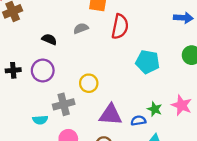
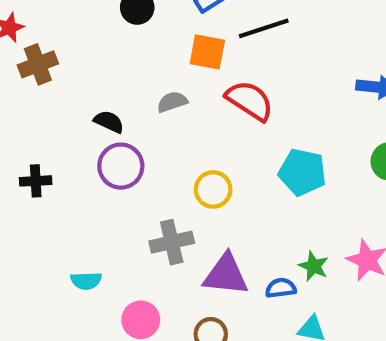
red semicircle: (120, 27) -> (250, 101), turned -70
purple circle: (43, 71) -> (121, 166), moved
yellow circle: (89, 83) -> (213, 189), moved
gray cross: (64, 104) -> (172, 242), moved

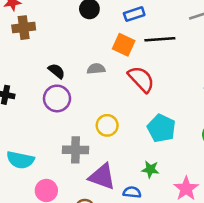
green star: (314, 266) -> (150, 169), moved, turned -30
cyan semicircle: (86, 281) -> (20, 160), size x1.5

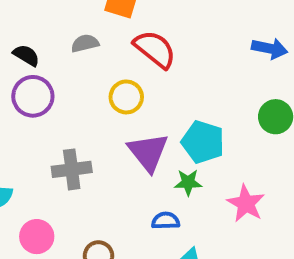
yellow circle: (107, 125) -> (126, 97), moved
cyan pentagon: (161, 128) -> (203, 142), moved
purple triangle: (102, 177) -> (148, 152), moved, turned 40

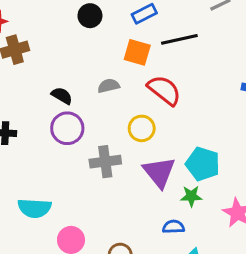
gray cross: (72, 169) -> (105, 162), moved

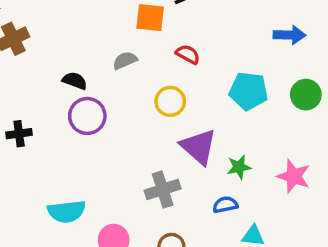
red semicircle: (164, 90) -> (188, 54), size x0.6
gray cross: (105, 162) -> (163, 190), moved
cyan pentagon: (203, 164) -> (248, 91), moved

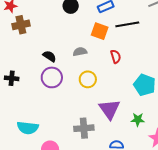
red semicircle: (188, 54) -> (116, 57), turned 32
yellow circle: (170, 101) -> (88, 79), moved
green star: (239, 167) -> (138, 120), moved

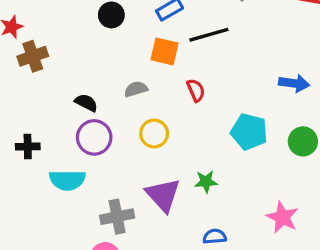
purple triangle: (109, 109) -> (163, 195), moved
green star: (138, 120) -> (206, 182), moved
cyan semicircle: (28, 128) -> (67, 180), moved
gray cross: (84, 128) -> (117, 217), moved

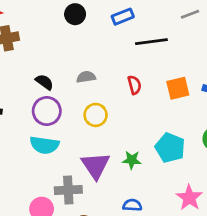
orange square: (164, 51) -> (178, 88), moved, turned -35
cyan pentagon: (249, 132) -> (170, 148), moved
cyan semicircle: (67, 180) -> (44, 145), moved
gray cross: (117, 217) -> (68, 190), moved

